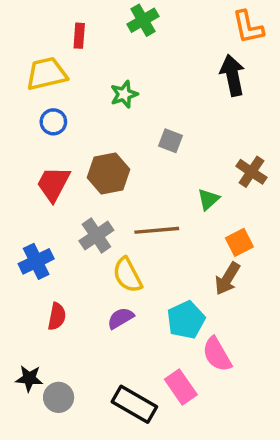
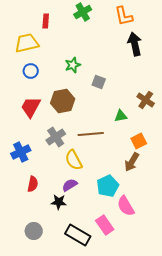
orange L-shape: (248, 27) -> (124, 16), moved
green star: (124, 94) -> (73, 65), moved
green triangle: (208, 199) -> (121, 116), turned 32
black star: (29, 378) -> (59, 202), moved

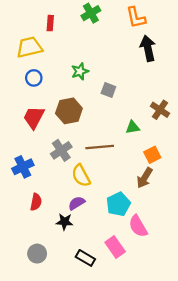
black rectangle: (78, 235) -> (85, 258), size x0.7

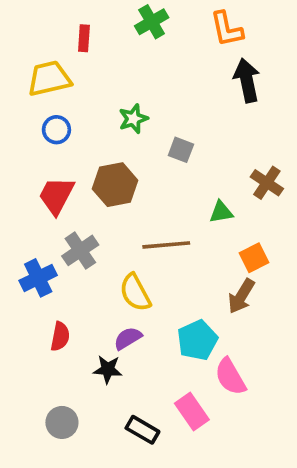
gray cross: (61, 150) -> (80, 250), moved

